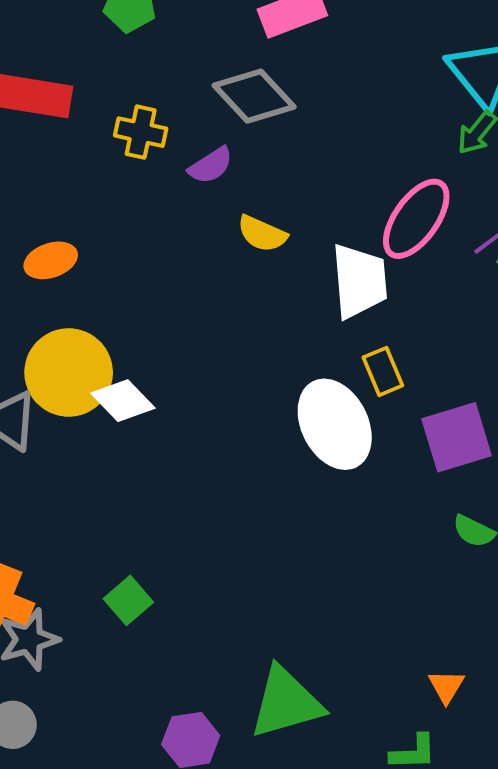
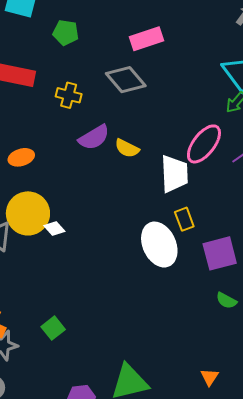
purple semicircle: (211, 165) -> (94, 137), moved, size x1.4
white diamond: (123, 401) -> (54, 229), size x0.7

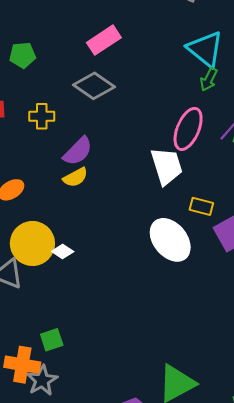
yellow semicircle: (127, 148) -> (75, 177), moved, turned -40
yellow rectangle: (184, 219) -> (201, 206), moved, turned -40
green square: (53, 328) -> (52, 340), moved, turned 35

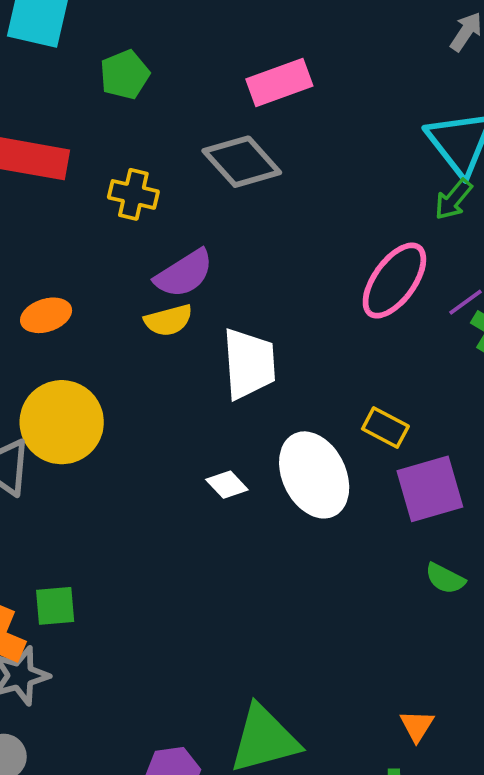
green pentagon: (23, 55) -> (125, 75), turned -30
white trapezoid: (167, 166) -> (249, 364), moved
white diamond: (63, 251) -> (227, 485), moved

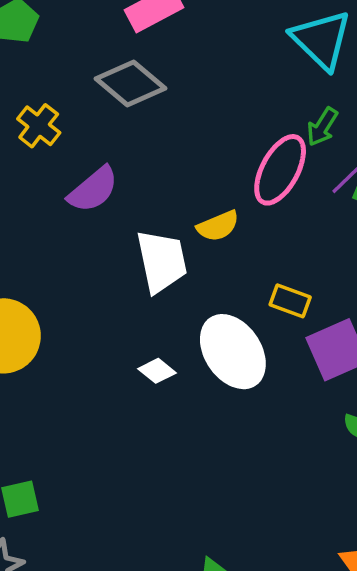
yellow cross: (133, 194) -> (39, 126), turned 33
green arrow: (453, 199) -> (322, 127), moved
yellow semicircle: (168, 320) -> (218, 226), moved

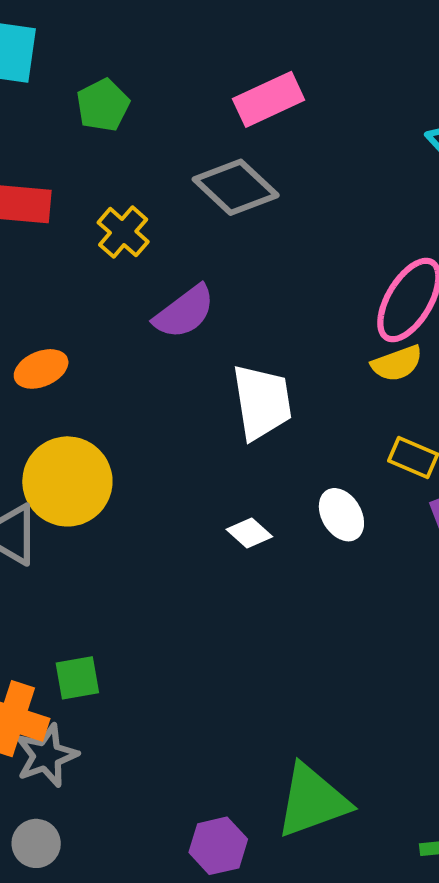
yellow semicircle: (218, 226) -> (397, 363), moved
white ellipse: (233, 352) -> (341, 515), size x0.6

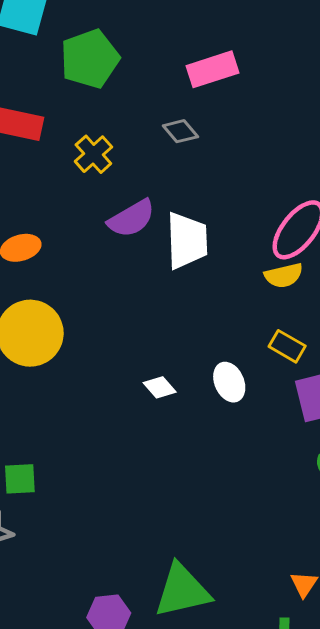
green pentagon: (103, 105) -> (90, 59), size x1.5
gray diamond: (236, 187) -> (180, 131), size x0.6
white trapezoid: (262, 402) -> (187, 241), moved

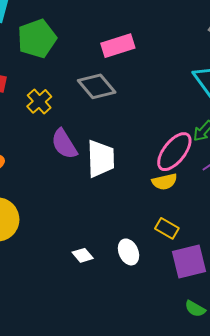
gray diamond: (180, 131) -> (97, 86), size x1.6
purple semicircle: (131, 219) -> (64, 144), turned 88

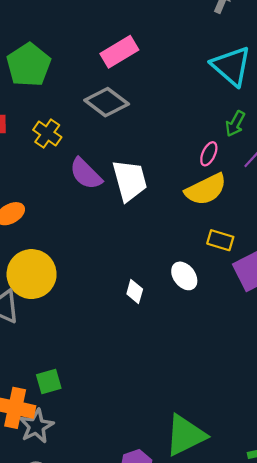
pink ellipse: (174, 152) -> (209, 154), size x0.5
yellow semicircle: (165, 182) -> (206, 189), size x1.5
white diamond: (83, 255) -> (135, 291), turned 70

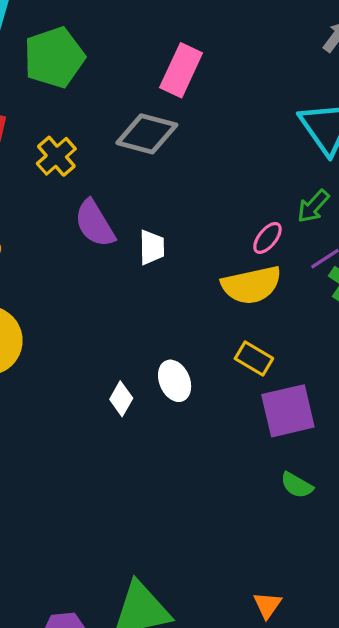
pink rectangle: (119, 52) -> (181, 70), turned -48
gray diamond: (107, 102) -> (147, 134), turned -36
white trapezoid: (130, 180) -> (152, 247), size x0.6
white ellipse: (184, 276) -> (175, 381), moved

